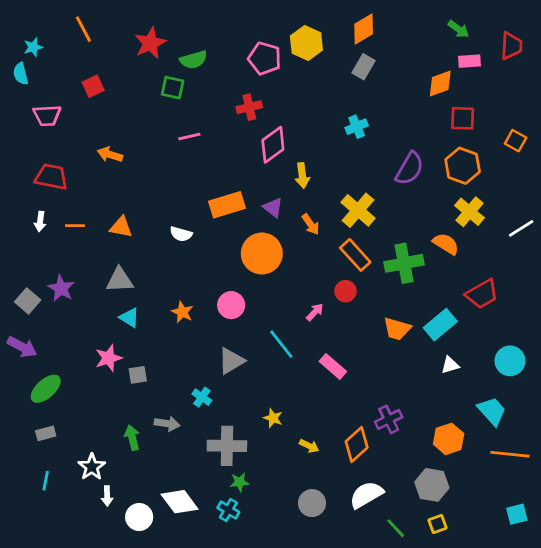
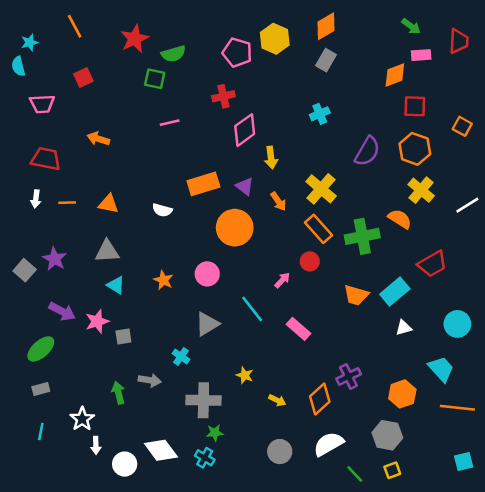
purple arrow: (22, 347) -> (62, 311), moved

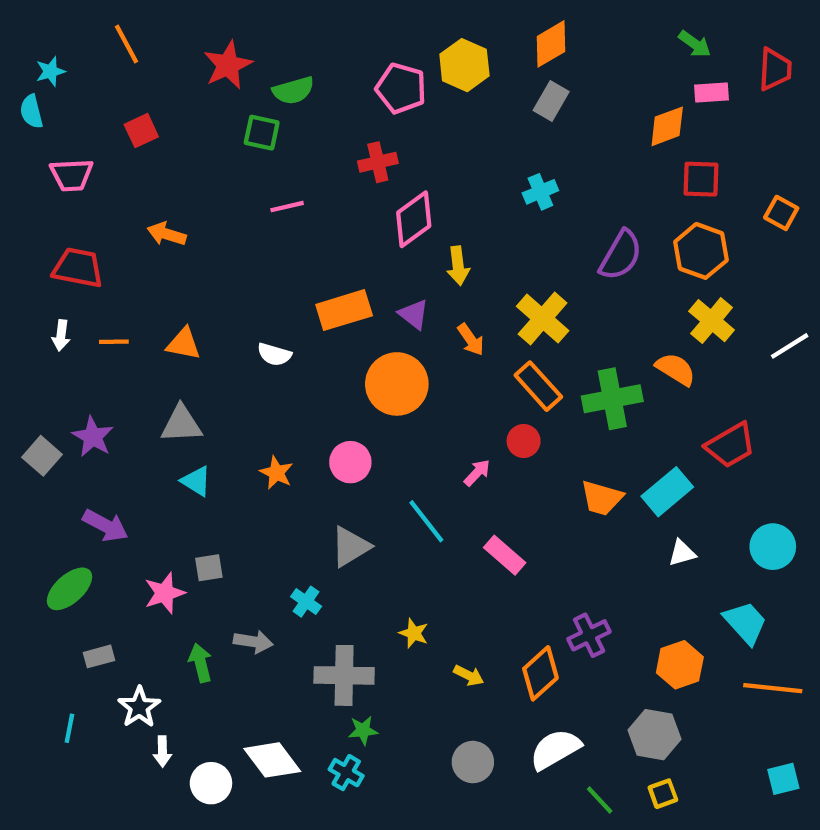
pink star: (97, 321) -> (165, 593), moved
gray rectangle: (41, 389) -> (99, 656), moved

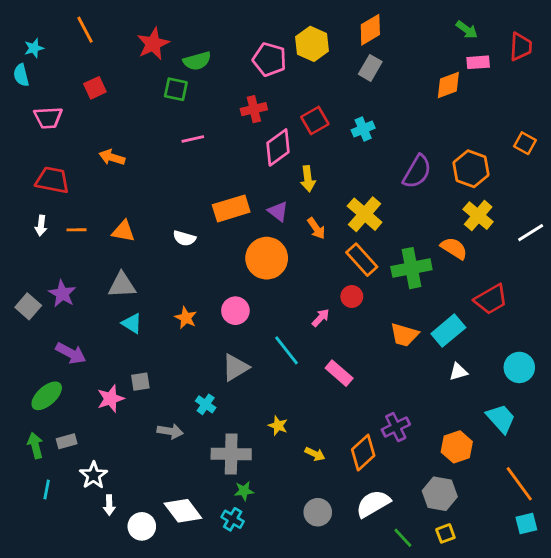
red square: (701, 179) -> (315, 120), moved, turned -32
green arrow: (200, 663) -> (35, 445), moved
orange line: (773, 688) -> (519, 484), moved, turned 48

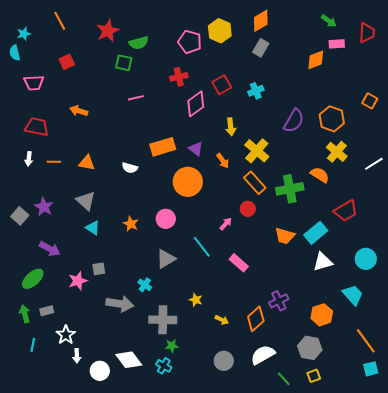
yellow arrow: (308, 179) -> (231, 127), moved
gray triangle: (122, 285) -> (86, 201), turned 45
white triangle: (458, 372) -> (323, 262), size x1.5
gray arrow: (170, 431) -> (120, 304), size x1.5

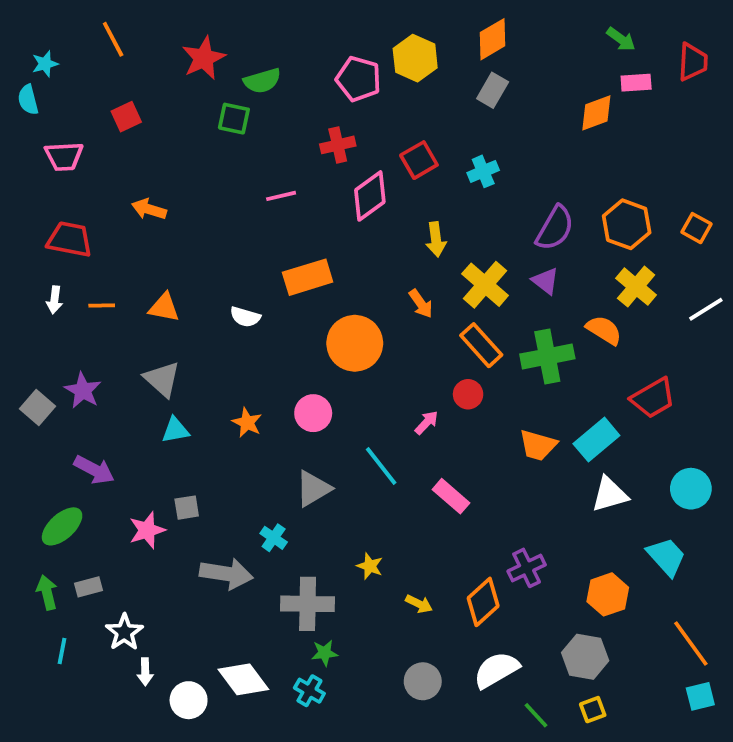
pink line: (136, 98) -> (281, 196), moved
orange square: (370, 101) -> (697, 228), moved
purple triangle: (196, 149) -> (545, 281), moved
cyan triangle: (93, 228) -> (175, 430), turned -42

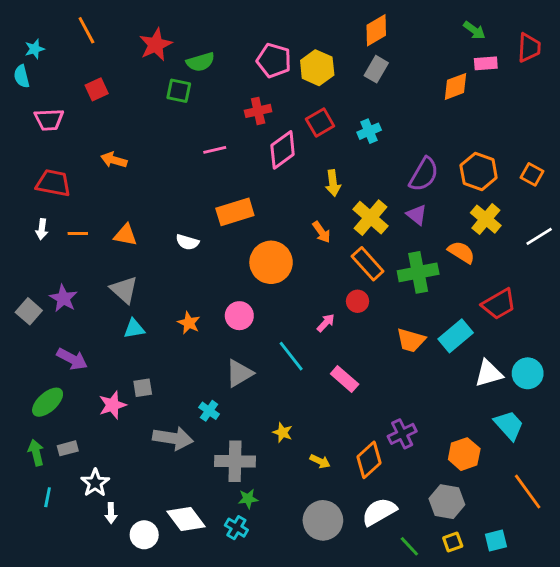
yellow hexagon: (415, 58) -> (317, 68), moved
white triangle: (610, 494) -> (489, 373), moved
gray circle: (423, 681) -> (323, 520), size x1.4
cyan square: (700, 696) -> (496, 541), moved

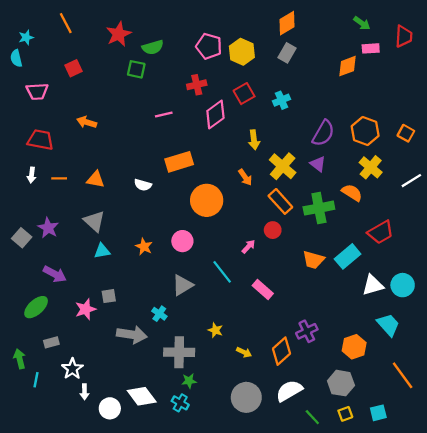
green arrow: (36, 453) -> (20, 359), moved

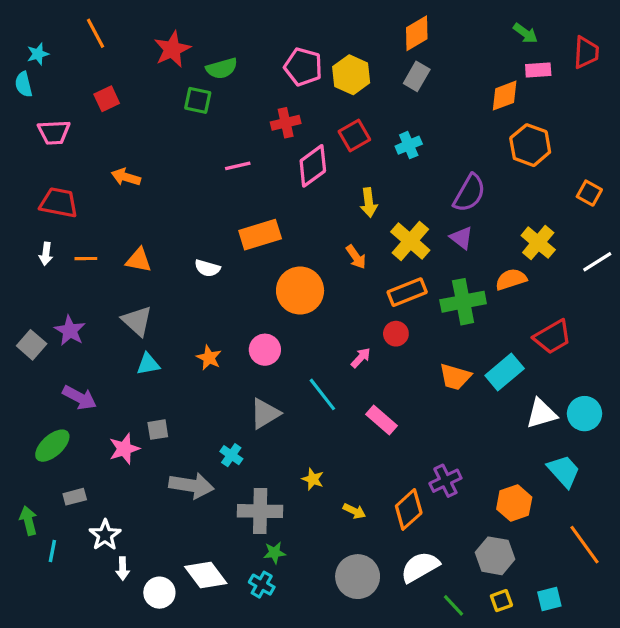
orange hexagon: (365, 131) -> (530, 145), moved
orange semicircle: (352, 193) -> (511, 279), turned -50
orange rectangle: (280, 201) -> (407, 292), turned -70

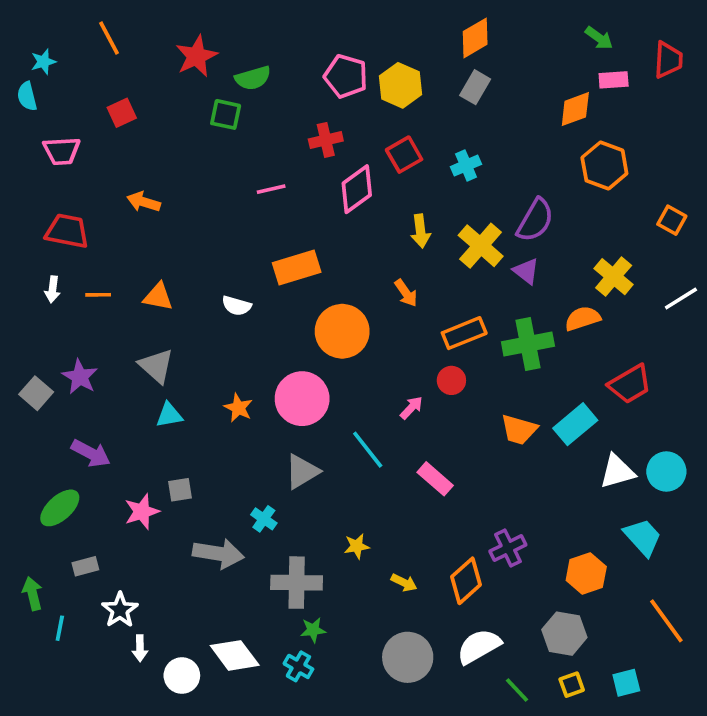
yellow cross: (410, 241) -> (481, 246), moved
pink circle: (265, 350) -> (302, 399), size x1.5
yellow star: (313, 479) -> (357, 546), turned -30

